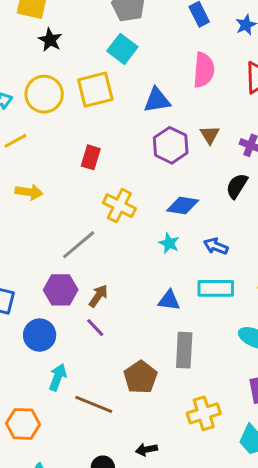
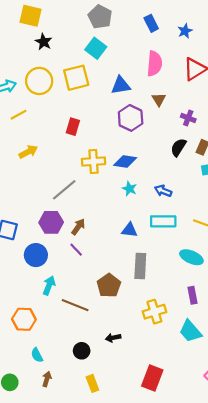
brown triangle: (210, 135) -> (159, 99), moved
yellow arrow: (29, 192) -> (28, 152), turned -36
yellow cross: (119, 206) -> (94, 161), turned -30
blue diamond: (183, 206) -> (125, 161), moved

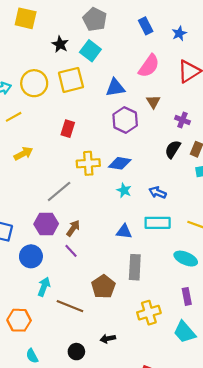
black star: (44, 42) -> (60, 44), moved
pink semicircle: (154, 64) -> (149, 66), turned 30

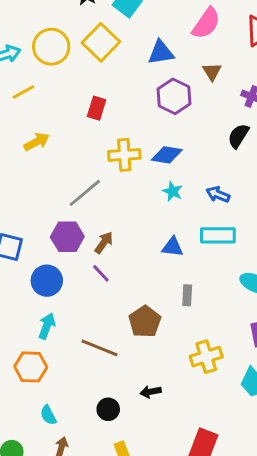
yellow square: (71, 80) -> (101, 42), turned -32
gray rectangle: (135, 267) -> (187, 295), size x0.6
cyan arrow: (44, 287) -> (47, 326), moved

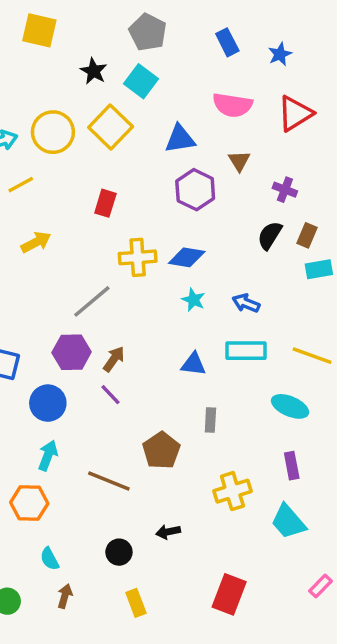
pink semicircle: (206, 23) -> (232, 105), turned 64

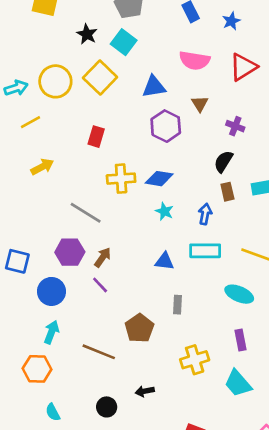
brown rectangle: (307, 235) -> (227, 192), moved, turned -36
gray line: (92, 301) -> (86, 213), turned 72
blue arrow: (246, 303) -> (205, 214), turned 78

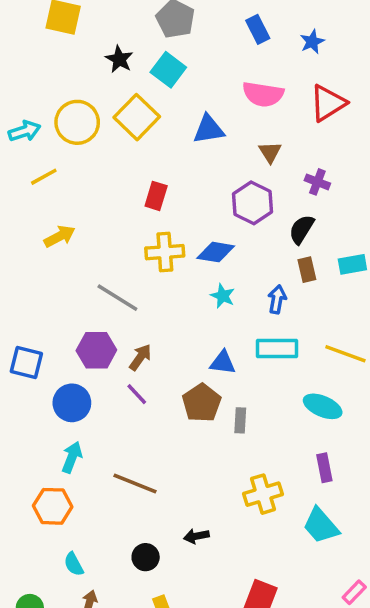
purple hexagon: (166, 126) -> (252, 203), moved
red rectangle: (96, 137) -> (156, 196), moved
brown pentagon: (139, 328) -> (202, 403), moved

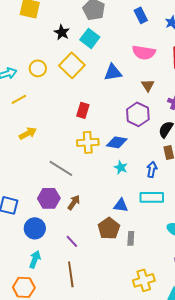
yellow circle: (77, 122) -> (38, 68), size x0.7
purple line: (137, 394) -> (72, 241), moved
brown line: (135, 484) -> (71, 274), turned 60

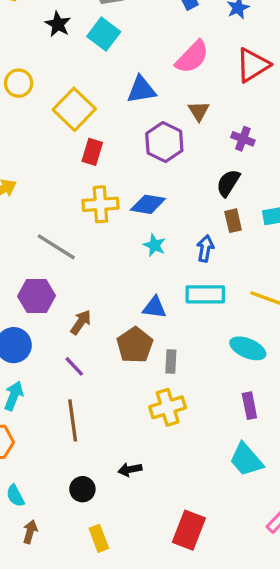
pink semicircle: (144, 52) -> (192, 57), turned -55
yellow square: (72, 65) -> (74, 109), moved
purple hexagon: (138, 114) -> (164, 142), moved
brown arrow: (74, 202) -> (81, 322), moved
yellow cross: (144, 280) -> (168, 407), moved

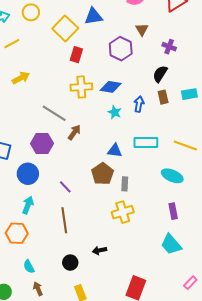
blue triangle: (141, 90) -> (93, 16), moved
blue arrow: (205, 248) -> (139, 104), moved
brown arrow: (81, 322) -> (74, 132), moved
brown arrow: (30, 532) -> (38, 289), turned -40

